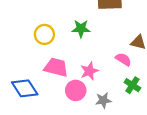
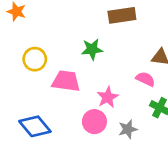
yellow circle: (44, 34) -> (35, 59), moved
pink trapezoid: (56, 67) -> (66, 81), moved

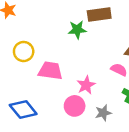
green star: (92, 49) -> (77, 30), moved

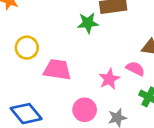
pink star: (86, 85) -> (109, 79), moved

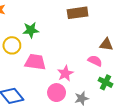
green star: (88, 23) -> (31, 30), moved
pink star: (109, 79) -> (65, 73), moved

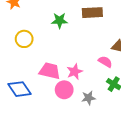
green star: (31, 30) -> (60, 20), moved
pink trapezoid: (35, 62) -> (50, 71), moved

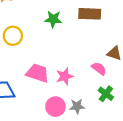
pink circle: (64, 90) -> (55, 107), moved

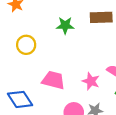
pink star: (65, 76) -> (91, 81), moved, turned -30

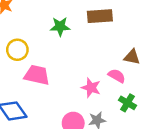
pink trapezoid: (53, 80) -> (37, 75), moved

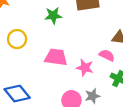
pink trapezoid: (37, 75) -> (56, 57), moved

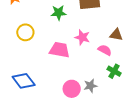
pink star: (85, 68) -> (82, 37), moved

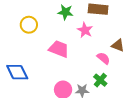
pink star: (82, 37) -> (85, 30), moved
green cross: (114, 71) -> (100, 80), moved

